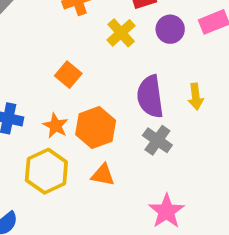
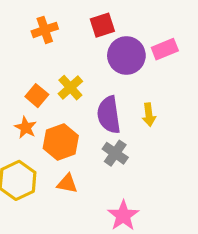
purple circle: (170, 29) -> (126, 56), size x1.5
yellow cross: (121, 33) -> (70, 88), moved
orange star: (56, 126) -> (26, 128), moved

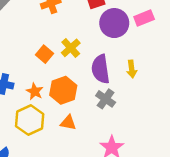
orange star: (26, 128) -> (35, 91), moved

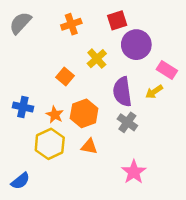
pink rectangle: (144, 18) -> (167, 70), moved, turned 54
yellow cross: (71, 48) -> (97, 59), moved
yellow arrow: (132, 69) -> (154, 92), turned 63

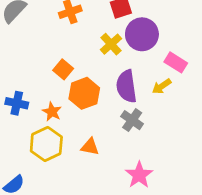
yellow cross: (97, 59) -> (111, 44), moved
orange hexagon: (84, 113) -> (84, 93), moved

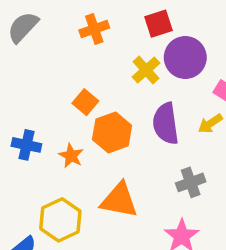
gray cross: (132, 120) -> (191, 182), moved, turned 35
yellow hexagon: (46, 144) -> (60, 220), moved
orange triangle: (90, 147) -> (119, 200), size x1.6

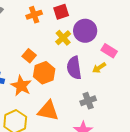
red square: (158, 24) -> (61, 12), moved
orange star: (71, 156) -> (21, 86), size x1.5

